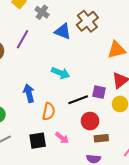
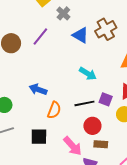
cyan arrow: (61, 73) -> (88, 74), moved
blue arrow: (29, 93) -> (38, 89), turned -66
pink arrow: (62, 138) -> (73, 146), moved, size x1.5

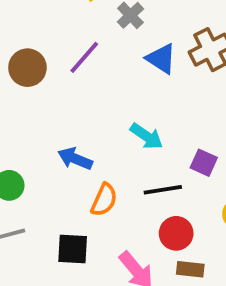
cyan arrow: (88, 74) -> (146, 136), moved
purple square: (106, 99) -> (204, 163), moved

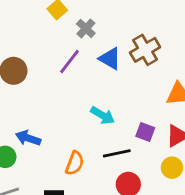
purple line: (84, 57) -> (69, 61), moved
blue arrow: (75, 159) -> (28, 138), moved

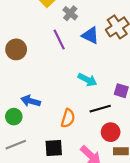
purple line: (69, 61) -> (59, 39), turned -60

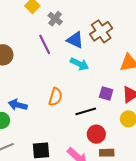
cyan arrow: (87, 80) -> (79, 64), moved
orange semicircle: (68, 118) -> (55, 97), moved

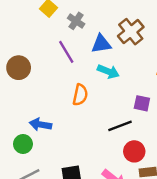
blue triangle: (75, 40) -> (101, 44), turned -30
orange semicircle: (55, 97) -> (80, 95), moved

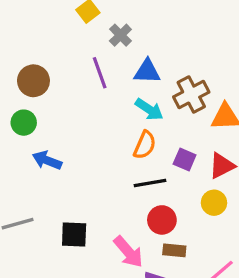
brown cross: (131, 32) -> (191, 95), moved
orange semicircle: (80, 95) -> (145, 145), moved
green circle: (23, 144) -> (24, 123), moved

